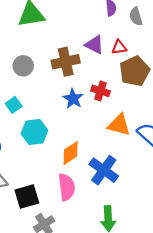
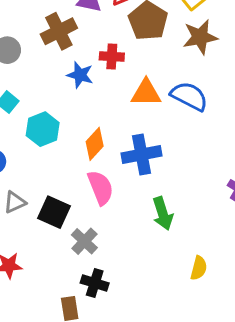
blue cross: (104, 170) -> (142, 154), turned -32
black square: (27, 196) -> (54, 212), turned -35

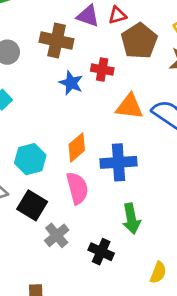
brown cross: (59, 31) -> (57, 41), turned 32
cyan hexagon: (43, 129) -> (30, 159), moved
black cross: (95, 283) -> (101, 252), moved

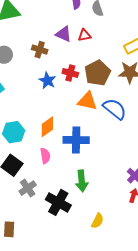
brown cross: (57, 41) -> (40, 50), size x0.7
brown pentagon: (139, 41) -> (97, 73), moved
pink semicircle: (77, 188) -> (45, 156), size x0.7
black cross: (101, 252) -> (58, 202), size x1.4

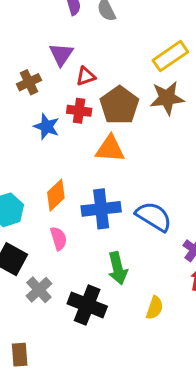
purple triangle: (63, 34) -> (61, 54), turned 48
red triangle: (84, 35) -> (86, 76), moved
brown cross: (40, 50) -> (29, 82), turned -35
blue semicircle: (115, 109) -> (154, 216), moved
yellow semicircle: (98, 221) -> (155, 308), moved

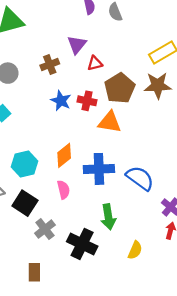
red cross: (79, 111) -> (87, 101), moved
brown rectangle: (20, 355) -> (34, 272), moved

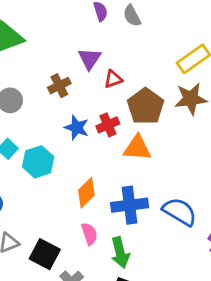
red cross: (87, 101) -> (108, 125), turned -30
cyan hexagon: (25, 164) -> (38, 162), moved
green arrow: (108, 217) -> (120, 252), moved

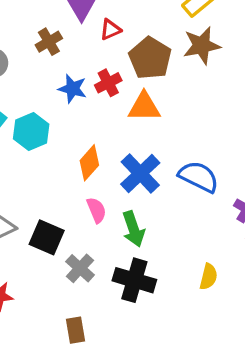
blue cross: (130, 205) -> (140, 174), turned -32

